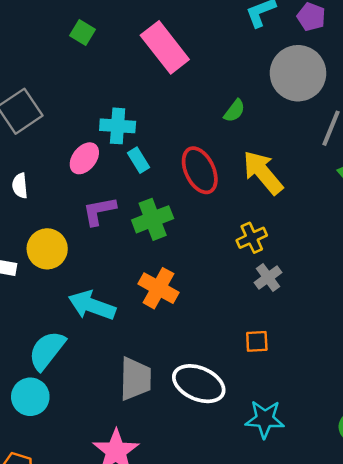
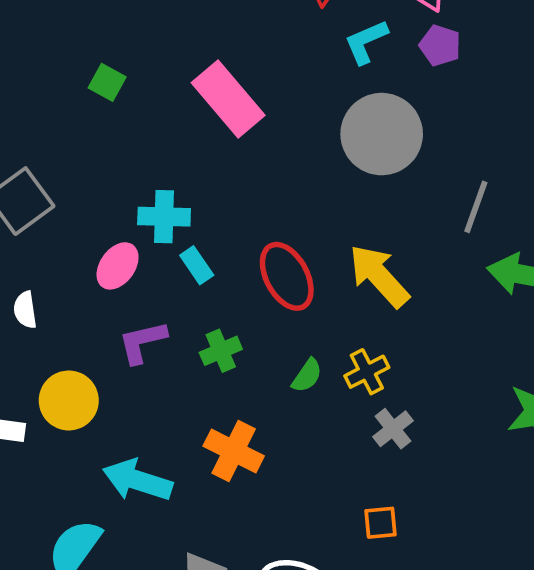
gray circle: (298, 73) -> (382, 134), moved
green semicircle: (234, 111) -> (307, 376), moved
green cross: (153, 219) -> (221, 351), size x0.7

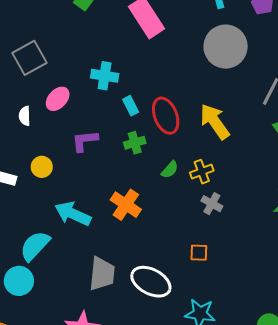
cyan rectangle: (197, 265) -> (131, 106), moved
pink ellipse: (118, 266) -> (58, 99), moved
green cross: (221, 351) -> (135, 143), moved
yellow circle: (69, 400) -> (42, 167), size x0.7
gray cross: (393, 429) -> (212, 204), turned -30

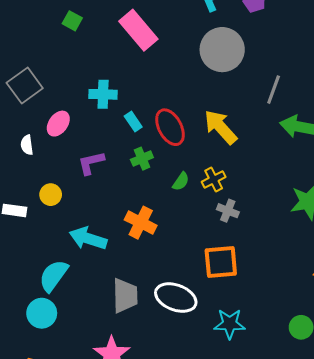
orange square: (199, 253) -> (221, 262), size x1.8

